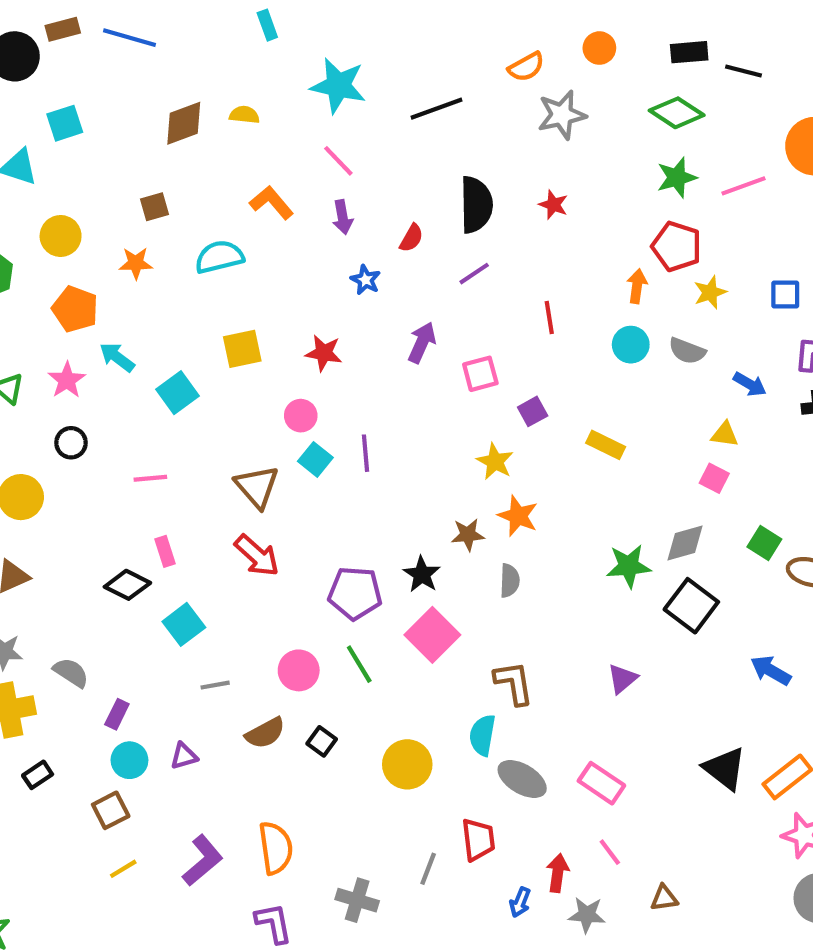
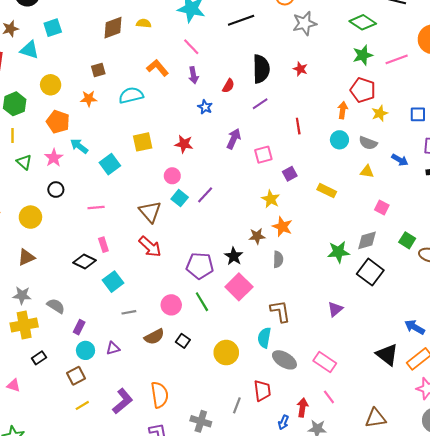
yellow triangle: (725, 434) -> (367, 172), moved
purple line: (365, 453) -> (205, 195), turned 48
blue arrow: (771, 670) -> (415, 327), moved
brown triangle: (664, 898) -> (375, 418), moved, size x1.5

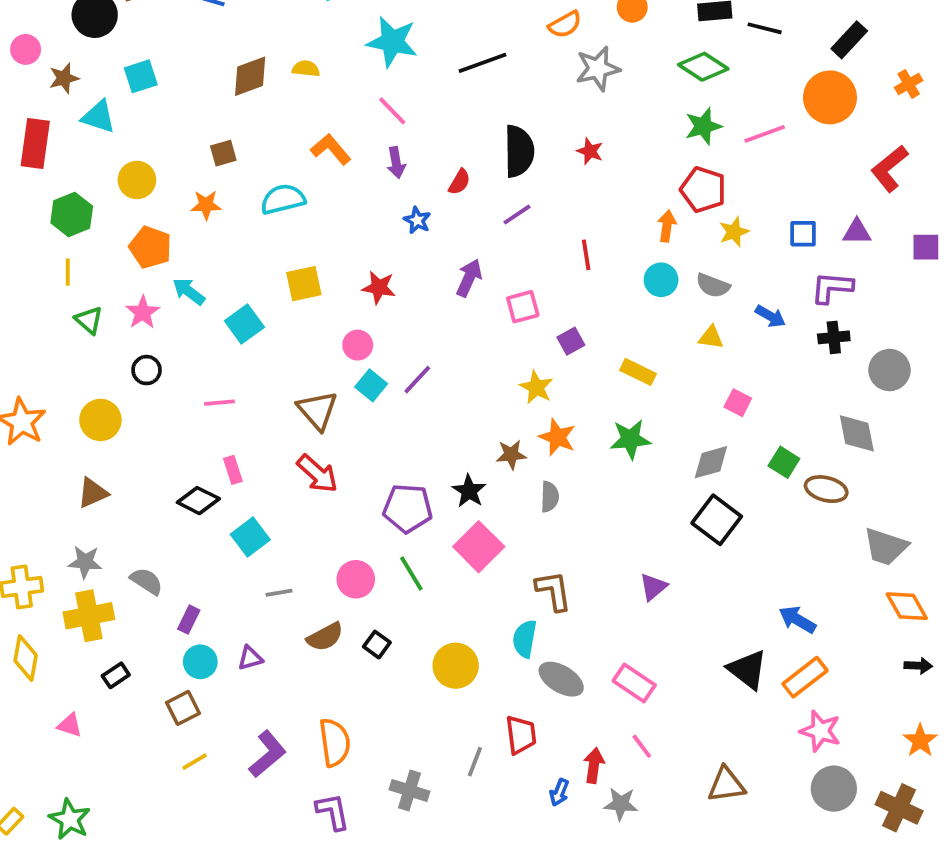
green star: (338, 252) -> (630, 439), moved

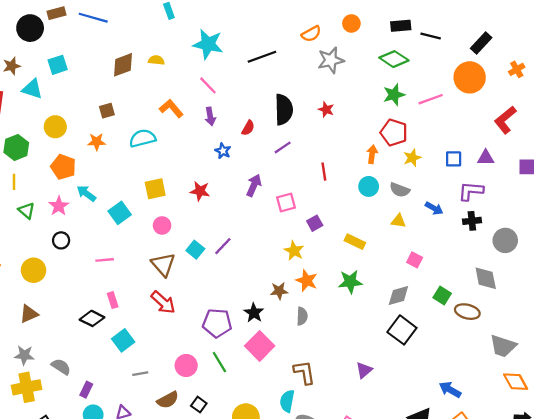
pink circle: (358, 345) -> (162, 225), moved

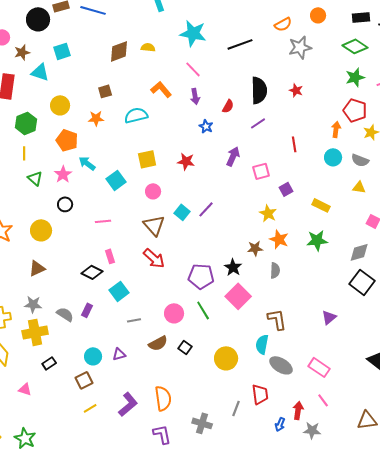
purple rectangle: (86, 390) -> (87, 310), moved

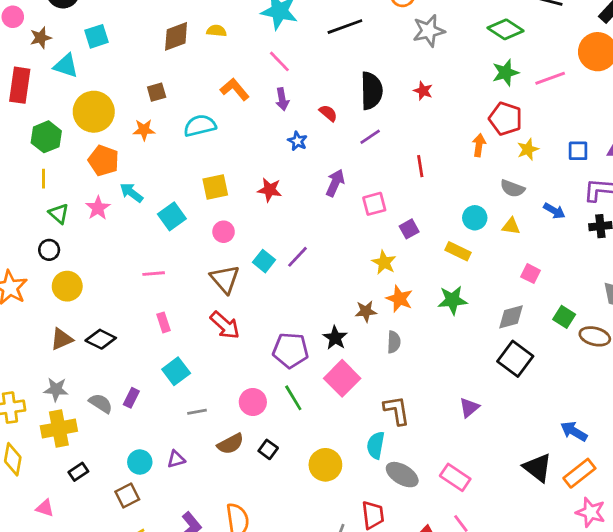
yellow circle: (60, 105) -> (94, 112), size x1.5
red semicircle: (228, 106) -> (328, 113), turned -80
cyan circle: (333, 157) -> (475, 218), moved
black circle: (65, 204) -> (49, 250), moved
black diamond: (92, 272) -> (101, 339), moved

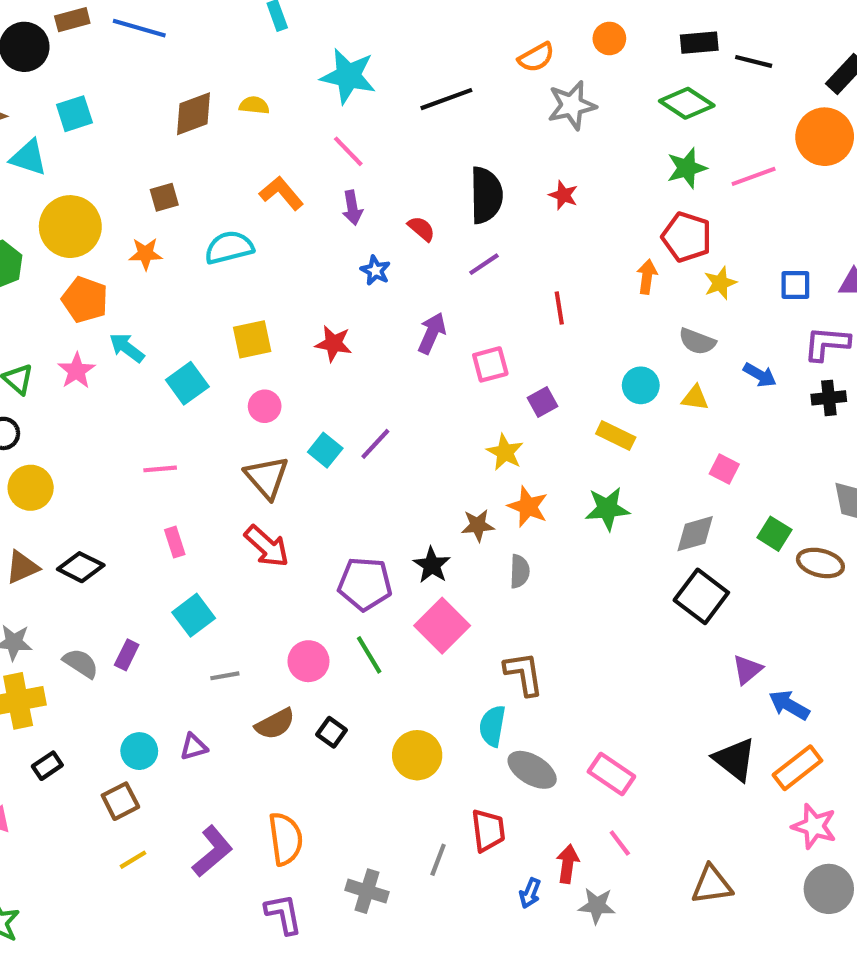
purple triangle: (469, 408) -> (747, 670), moved

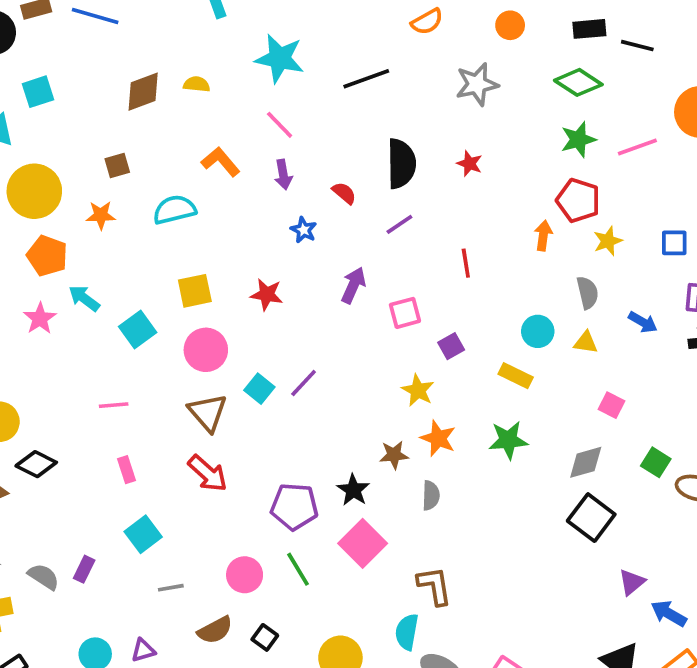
orange semicircle: (536, 57) -> (427, 22), moved
gray semicircle: (697, 341) -> (588, 293), turned -124
pink circle: (265, 406) -> (206, 350), size x1.5
black diamond: (81, 567) -> (36, 464), moved

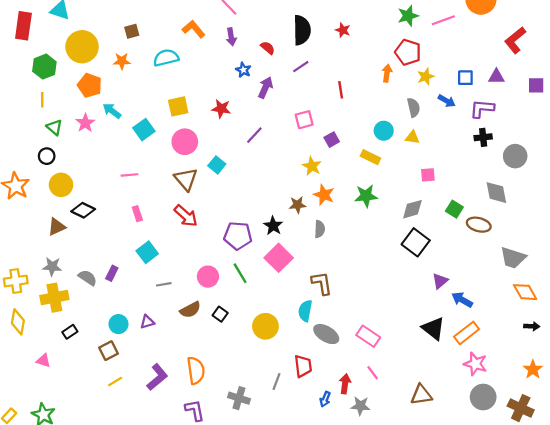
purple arrow: (353, 285) -> (265, 88), moved
blue arrow: (643, 322) -> (447, 101), moved
purple line: (304, 383) -> (254, 135), moved
pink square: (612, 405) -> (428, 175), turned -32

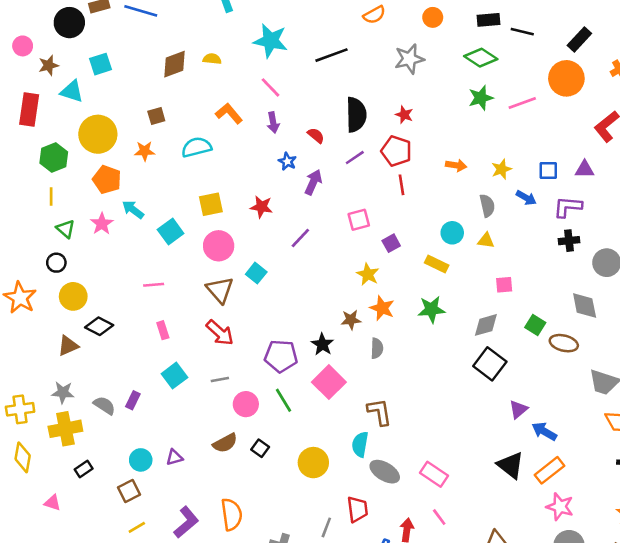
red pentagon: (408, 52) -> (396, 151), moved
orange arrow: (387, 73) -> (456, 165), turned 91
gray line: (164, 284) -> (220, 379), moved

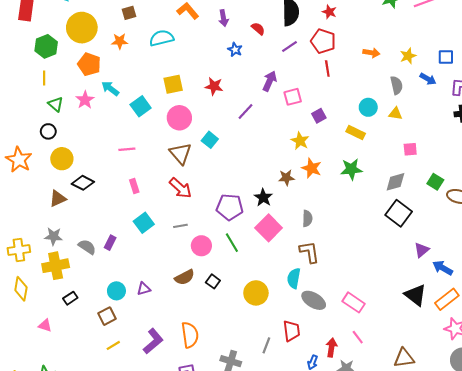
purple arrow: (313, 182) -> (270, 81), moved
gray semicircle: (377, 348) -> (307, 218), moved

